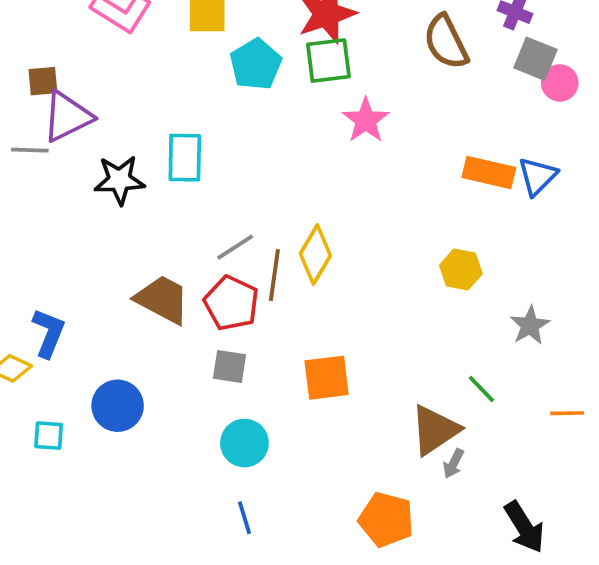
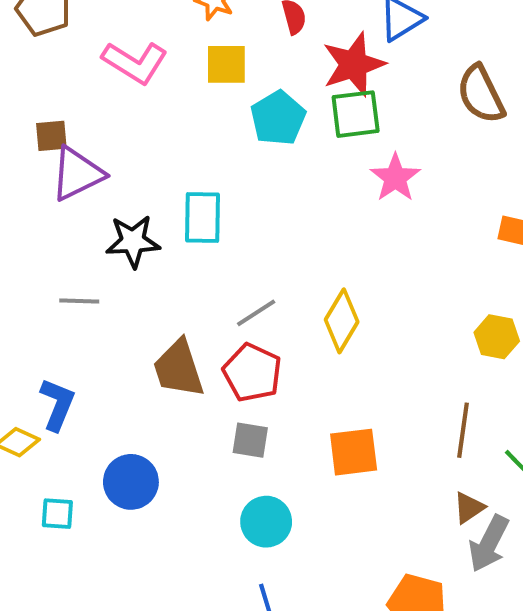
gray line: (30, 150) -> (79, 301), moved
brown line: (274, 275) -> (463, 430), moved
brown trapezoid: (162, 299) -> (179, 369), turned -136
brown triangle: (435, 430) -> (469, 508), size x0.6
gray arrow: (453, 464) -> (489, 544), size x1.8

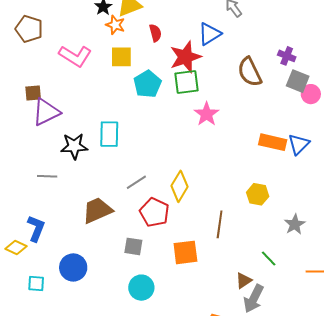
brown trapezoid: (179, 369) -> (97, 210), turned 84
red pentagon: (252, 373) -> (154, 212), moved
brown line: (463, 430) -> (220, 224), moved

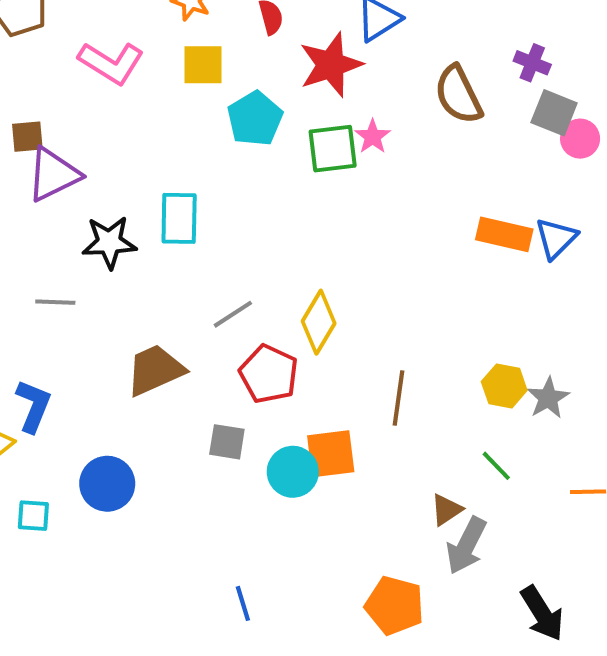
green square: (186, 82) -> (333, 149), moved
pink star: (207, 114) -> (373, 137), moved, size x0.7
yellow hexagon: (258, 194) -> (504, 386), moved
cyan circle: (141, 288) -> (293, 472), moved

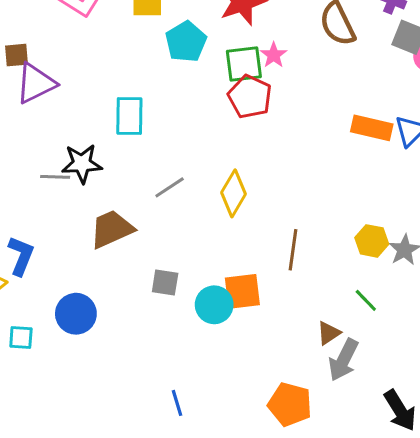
black star: (109, 242) -> (82, 164), moved
gray line: (55, 302) -> (55, 177), moved
red pentagon: (269, 374) -> (250, 97), moved

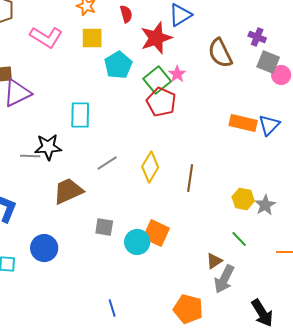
green square: (244, 64) -> (157, 80), turned -32
brown line: (293, 250) -> (190, 178), moved
orange square: (242, 291) -> (156, 233), turned 32

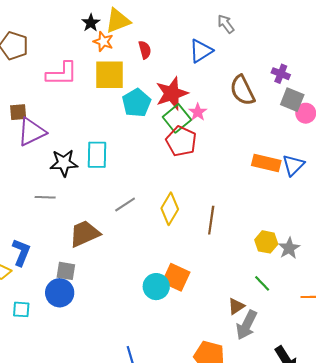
pink L-shape: (46, 37) -> (62, 74), turned -32
yellow square: (92, 38) -> (109, 75), size x1.4
red star: (156, 38) -> (172, 93), moved
black star: (48, 147) -> (64, 163), moved
gray square: (104, 227) -> (66, 271), moved

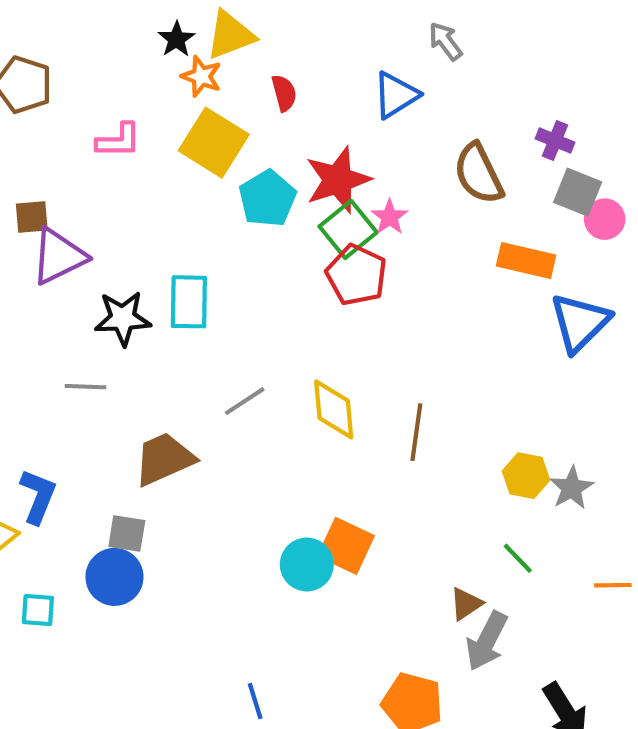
pink L-shape: (62, 74) -> (119, 141), size x0.7
yellow square: (109, 75) -> (214, 143), turned 32
orange rectangle: (266, 163) -> (526, 260), moved
blue triangle: (293, 165) -> (580, 323), size x1.4
yellow diamond: (170, 209) -> (334, 409), turned -36

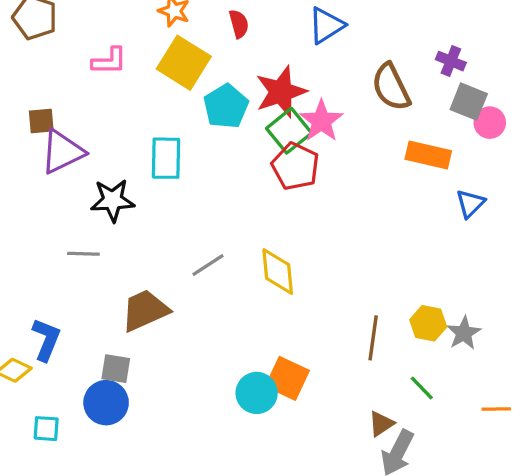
pink star: (390, 217) -> (321, 121), size x1.5
cyan rectangle: (189, 302) -> (166, 158), moved
blue triangle: (580, 323) -> (470, 204), size x0.6
brown line: (416, 432) -> (373, 338), moved

